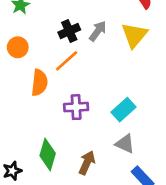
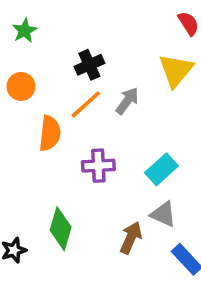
gray arrow: (98, 31) -> (127, 101), moved
brown arrow: (87, 163) -> (131, 238), moved

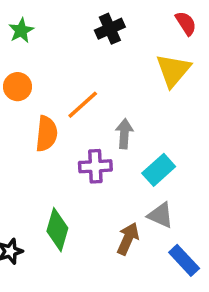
black cross: (89, 65) -> (110, 29), moved
gray arrow: (127, 101) -> (124, 134), moved, turned -32

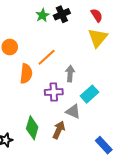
red semicircle: (186, 23) -> (97, 15), moved
green star: (21, 31) -> (42, 15), moved
gray triangle: (161, 215) -> (73, 111), moved
brown arrow: (128, 239) -> (59, 130), moved

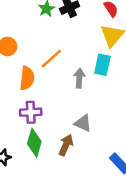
purple cross: (54, 92) -> (31, 112), moved
cyan rectangle: (89, 94) -> (102, 65), moved, turned -36

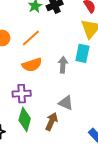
orange line: (51, 59) -> (31, 38), moved
orange semicircle: (27, 78) -> (32, 65), moved, turned 66

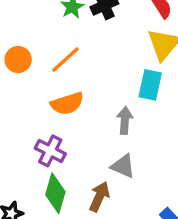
gray arrow: (63, 65) -> (125, 120), moved
purple cross: (22, 94) -> (50, 151), turned 30

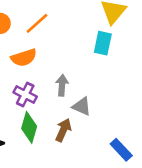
orange semicircle: (67, 104) -> (24, 58), moved
gray arrow: (125, 120) -> (62, 85), moved

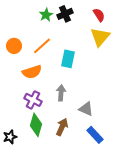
cyan rectangle: (103, 43) -> (68, 59), moved
gray triangle: (82, 106) -> (86, 109), moved
blue rectangle: (121, 150) -> (95, 135), moved

